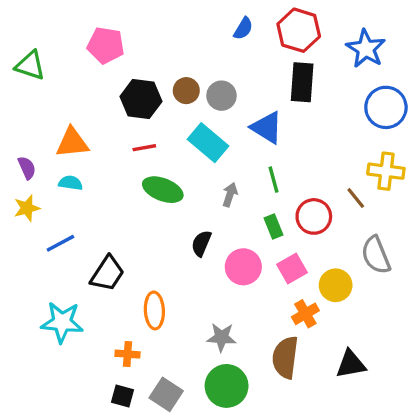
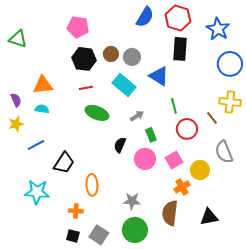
blue semicircle: (243, 29) -> (145, 17), size x1.5
pink pentagon: (106, 45) -> (78, 27), moved
green line: (274, 180) -> (174, 106), moved
gray arrow: (230, 195) -> (137, 116), turned 40
green rectangle: (274, 227) -> (151, 135), moved

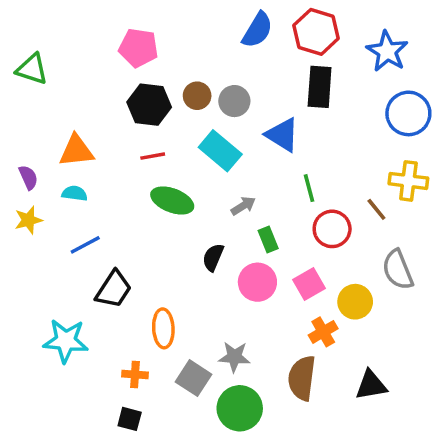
blue line: (36, 145) -> (85, 245), moved
gray square: (99, 235) -> (194, 378), moved

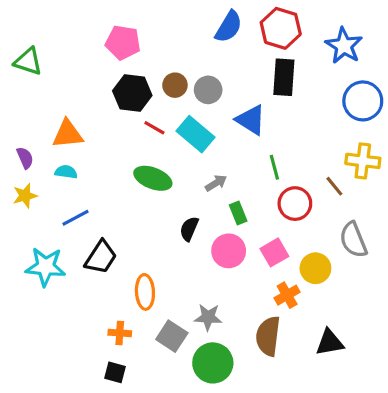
red line: (153, 156) -> (154, 128), moved, turned 40
cyan star: (66, 341) -> (46, 267), moved

